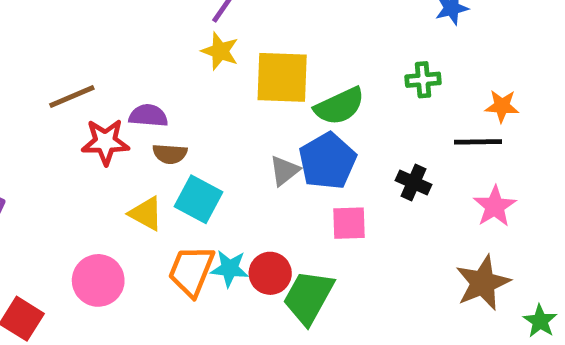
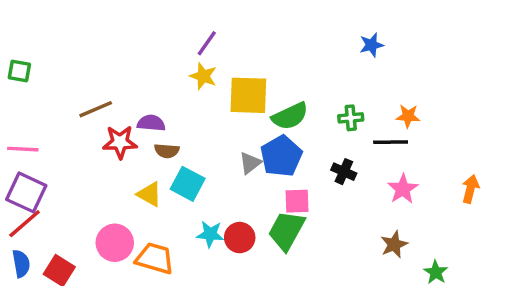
green cross: (423, 80) -> (351, 118), moved
orange trapezoid: (191, 271) -> (155, 258), moved, turned 84
brown star: (483, 283) -> (394, 244), size x0.7
green trapezoid: (308, 297) -> (287, 231), moved

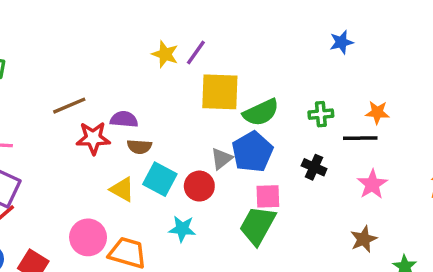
purple line: (207, 43) -> (196, 53), moved
yellow star: (203, 76) -> (165, 54), moved
red circle: (240, 238) -> (199, 186), moved

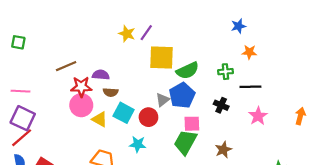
orange star: (377, 112) -> (249, 52), moved
pink circle: (88, 237) -> (81, 105), moved
brown star: (364, 239) -> (223, 150), moved

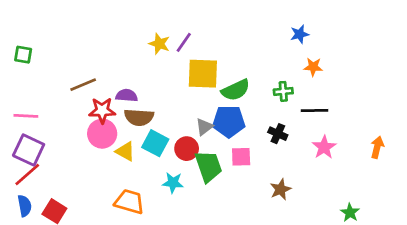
brown semicircle: (111, 92) -> (139, 117), size x1.5
blue pentagon: (182, 95) -> (229, 121), turned 30
green trapezoid: (185, 142) -> (208, 166), moved, turned 132

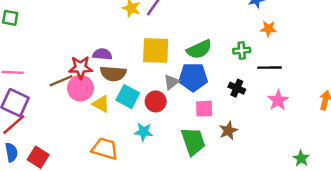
yellow square: (203, 74) -> (156, 51), moved
brown line: (83, 85) -> (61, 81), moved
green trapezoid: (208, 166) -> (193, 141), moved
brown star: (281, 189) -> (228, 131), moved

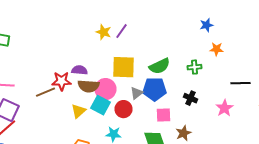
black line: (270, 68) -> (240, 83), moved
pink circle: (80, 88) -> (106, 89), moved
yellow triangle: (101, 104) -> (78, 111), turned 49

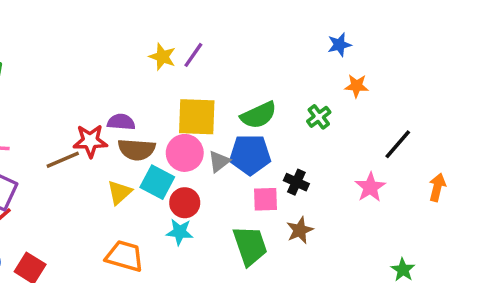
green cross: (194, 67) -> (319, 117), turned -32
black line: (240, 83) -> (398, 144), turned -48
pink circle: (106, 89) -> (185, 153), moved
black cross: (190, 98) -> (296, 182), moved
red circle: (124, 109) -> (185, 203), moved

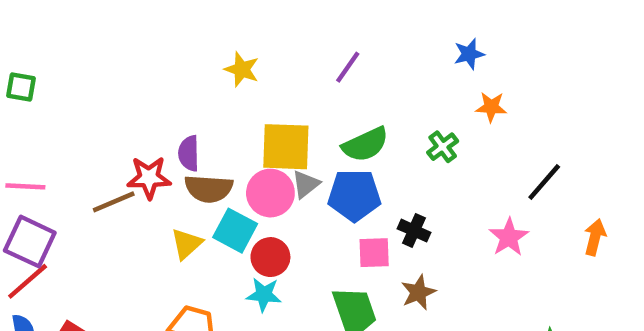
purple line: (193, 55) -> (348, 67), moved
purple semicircle: (121, 122) -> (189, 153), turned -96
gray triangle: (219, 161) -> (306, 184), moved

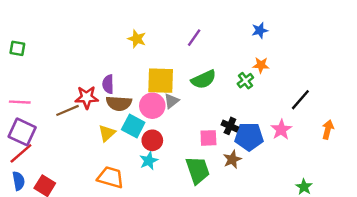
orange star: (491, 107) -> (261, 65), moved
blue pentagon: (354, 195) -> (249, 137), moved
cyan star: (264, 295) -> (149, 161), turned -30

